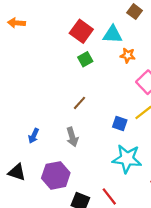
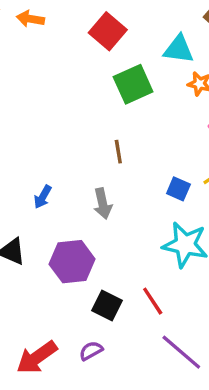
red square: (81, 31) -> (108, 31), moved
green square: (85, 59) -> (133, 84), size x1.6
brown line: (79, 103) -> (118, 152), turned -56

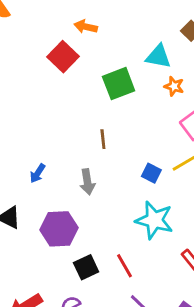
orange arrow: (30, 19) -> (86, 27), moved
red square: (108, 31) -> (63, 57), moved
black square: (107, 306) -> (86, 267), turned 35

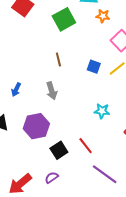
blue square: (151, 173) -> (94, 67), moved
cyan star: (154, 220) -> (102, 111), size x0.6

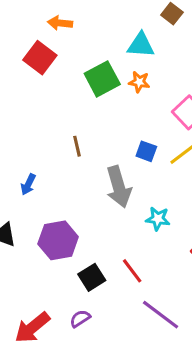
orange star: (103, 16) -> (139, 82), moved
brown line: (58, 59) -> (77, 146), moved
gray arrow: (52, 91) -> (119, 187), moved, size x1.5

